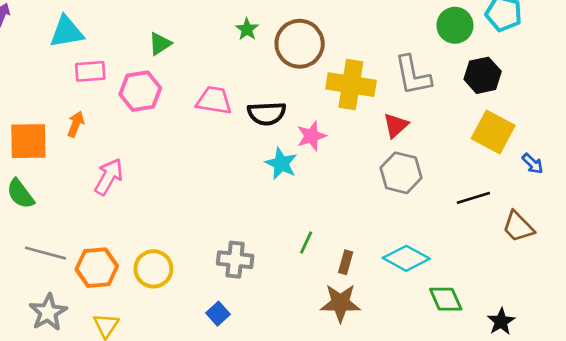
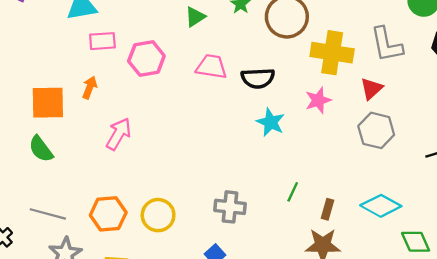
green triangle: (160, 44) -> (195, 17), moved
pink star: (311, 136) -> (318, 100), moved
gray line: (45, 253) -> (48, 214), moved

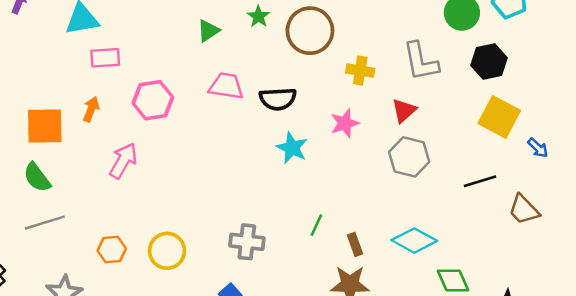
yellow cross: (332, 53) -> (360, 71), size x0.6
pink hexagon: (146, 58) -> (153, 100), moved
brown rectangle: (327, 209) -> (355, 244), turned -36
gray line: (48, 214) -> (45, 223), moved, turned -32
orange hexagon: (108, 214) -> (112, 250), size x0.7

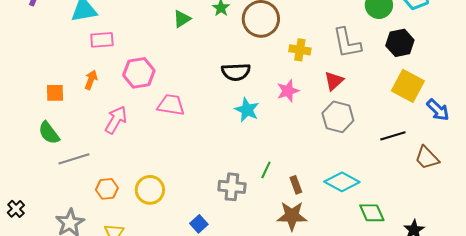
pink trapezoid: (226, 86) -> (171, 105), moved
orange square: (45, 126) -> (55, 93), size x0.6
blue arrow: (538, 148) -> (438, 110), size x1.4
gray line: (45, 223) -> (74, 159), moved
gray cross: (247, 242) -> (232, 187), moved

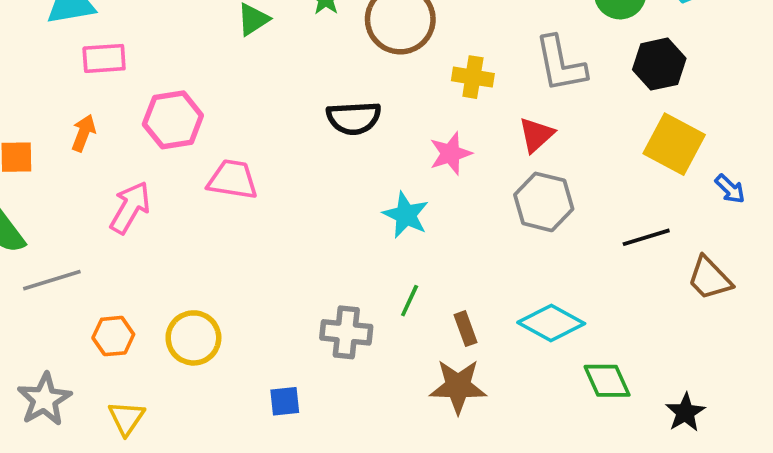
cyan star: (247, 110) -> (406, 215), moved
blue arrow: (438, 110) -> (730, 189), size x0.7
blue square: (199, 224) -> (285, 401), turned 36

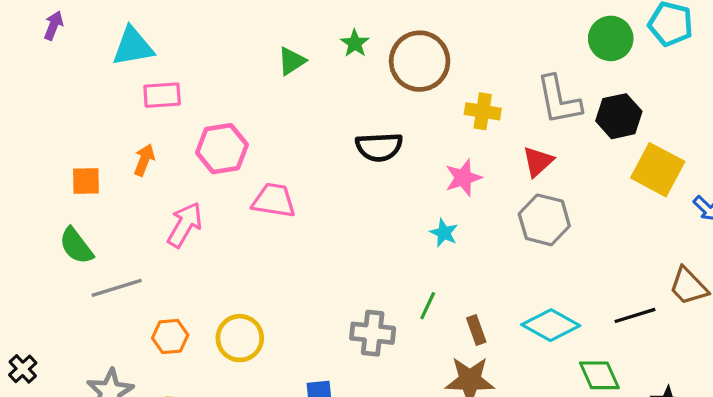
black hexagon: (659, 64) -> (619, 116), moved
cyan star: (406, 215) -> (444, 233), moved, size x0.7
black line: (646, 237) -> (635, 315), moved

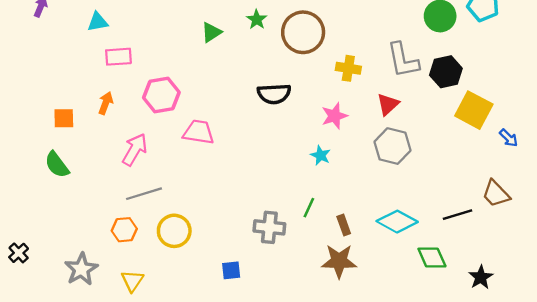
cyan triangle: (133, 47) -> (98, 22), size x0.7
gray line: (117, 288) -> (144, 194), moved

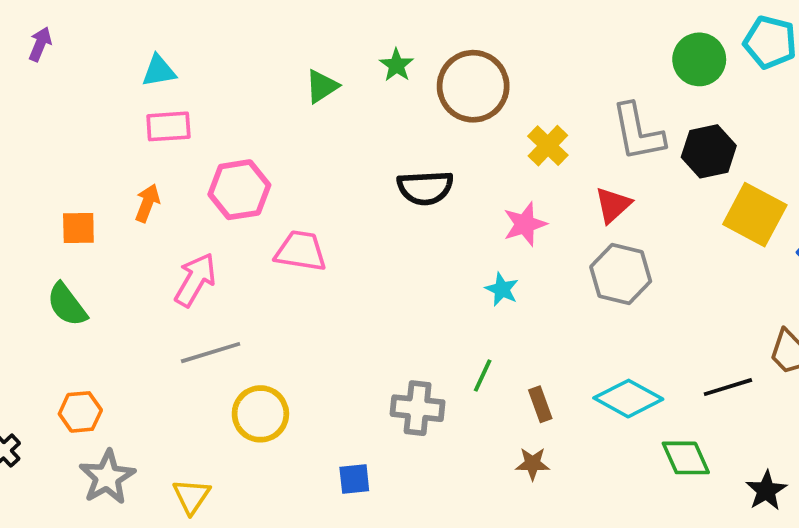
cyan triangle: (98, 22) -> (159, 71), moved
yellow cross: (348, 68) -> (548, 146), turned 35
orange hexagon: (124, 230) -> (80, 412), moved
brown star: (339, 261) -> (533, 464), size x0.6

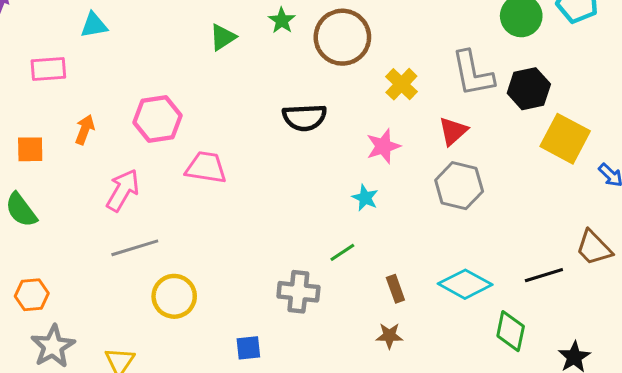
pink rectangle: (168, 126) -> (48, 69), moved
green line: (483, 376) -> (342, 252), moved, turned 32
green diamond: (686, 458) -> (511, 331), turned 36

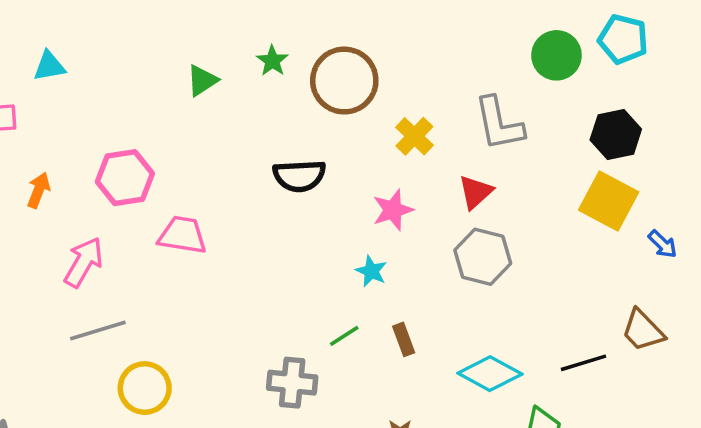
black hexagon: (529, 89) -> (616, 134), moved
brown rectangle: (395, 289) -> (404, 339), moved

